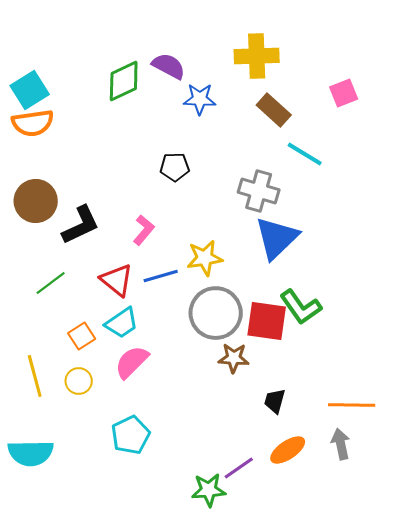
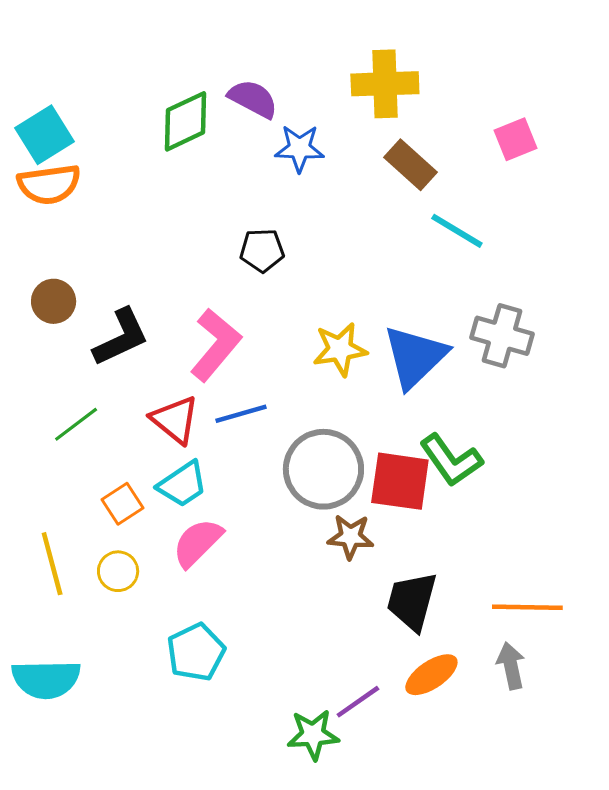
gray cross: (259, 191) -> (502, 336), moved
brown circle: (36, 201) -> (54, 301), size x0.7
pink L-shape: (144, 230) -> (216, 345), size x1.6
yellow star: (205, 258) -> (340, 349), moved
black trapezoid: (275, 401) -> (412, 601), size x1.6

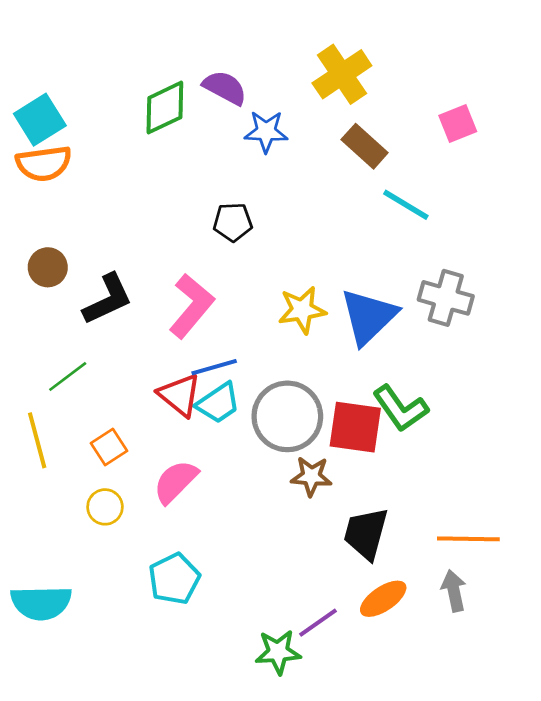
yellow cross: (385, 84) -> (342, 74), turned -32
red triangle: (175, 420) -> (180, 395), moved
cyan trapezoid: (183, 484) -> (218, 403), moved
yellow line: (52, 564) -> (37, 440), moved

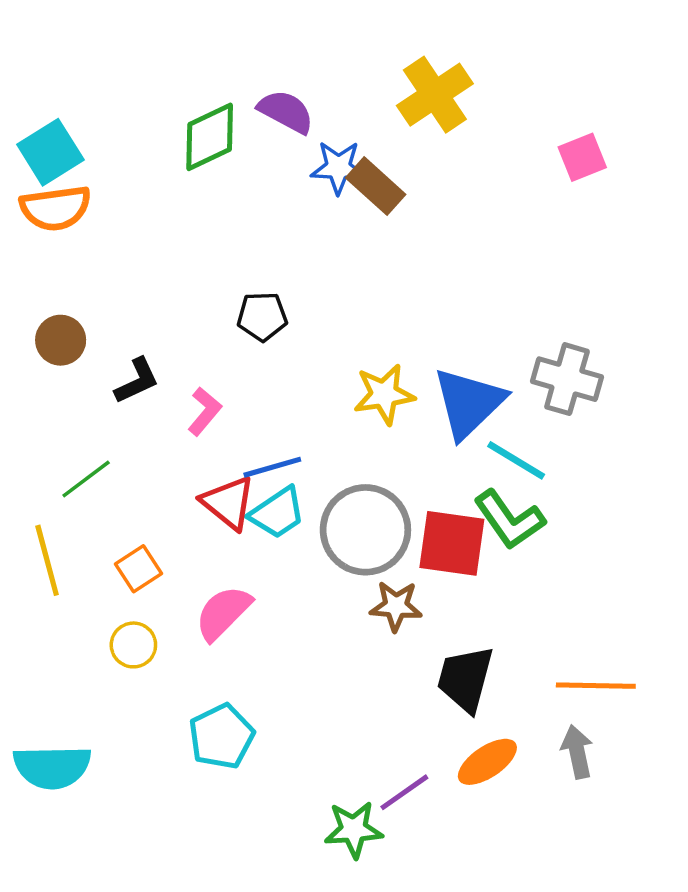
brown rectangle: (365, 146) -> (376, 186), moved
cyan line: (406, 205) -> (516, 460), moved
black pentagon: (233, 222) -> (262, 316), moved
black L-shape: (108, 299) -> (137, 381), size x0.7
pink L-shape: (192, 306) -> (205, 411), moved, size x0.6

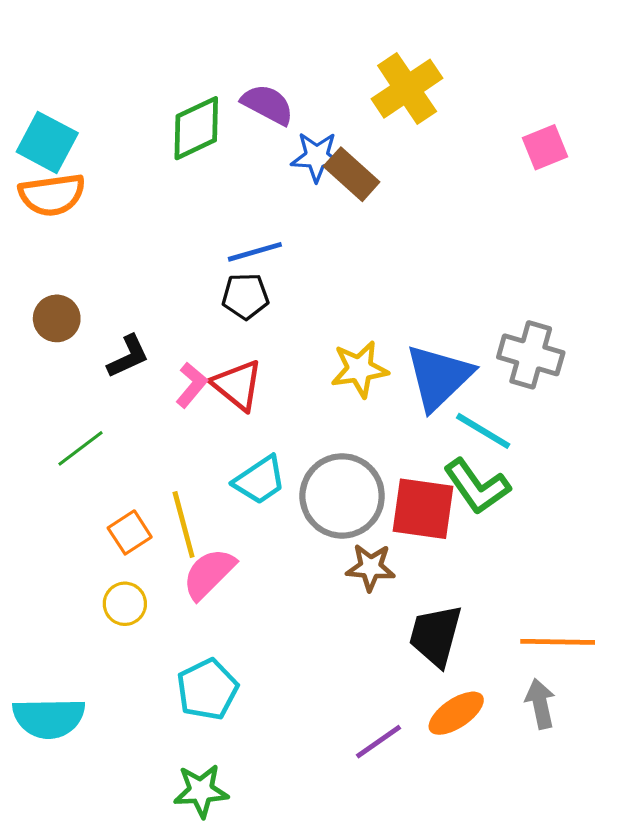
cyan square: (50, 152) -> (47, 142), turned -30
blue line: (272, 467) -> (255, 252), moved
red triangle: (228, 503) -> (237, 385), moved
yellow line: (47, 560) -> (184, 525), moved
green star: (354, 830) -> (201, 791), moved

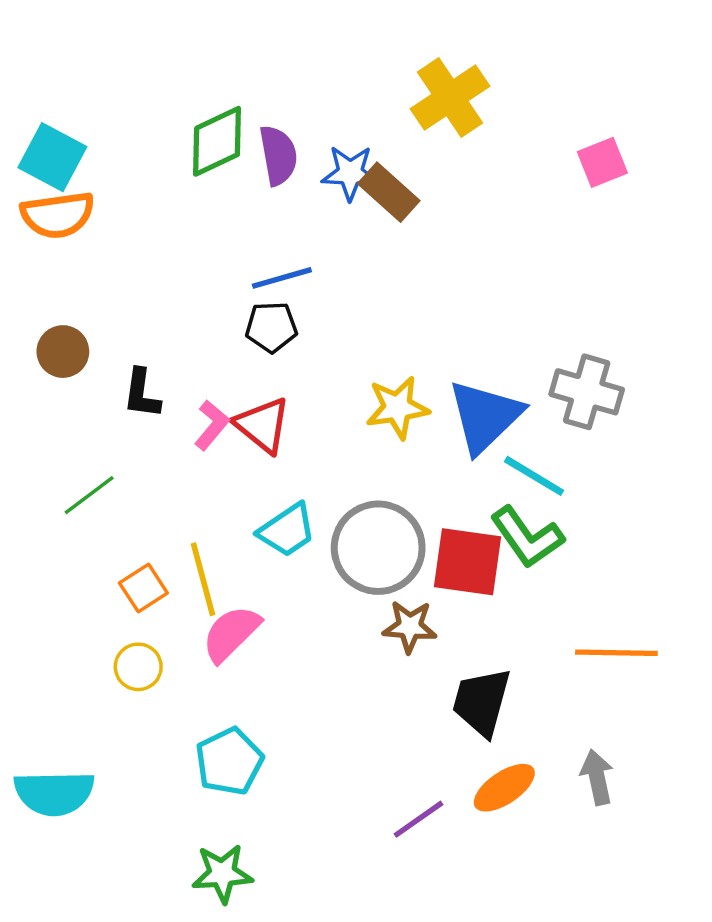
purple semicircle: (268, 104) -> (278, 155), moved, turned 52
black L-shape: (128, 356) -> (142, 394), turned 123
orange line: (558, 642) -> (616, 653), moved

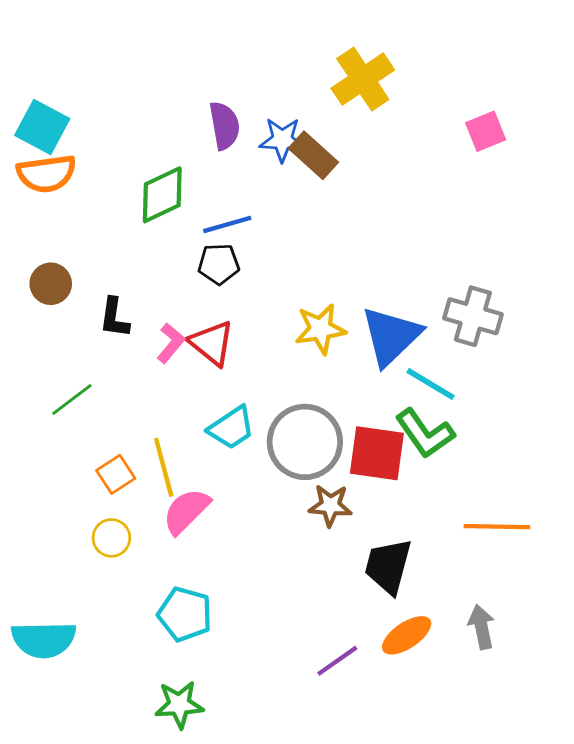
green diamond: (217, 141) -> (162, 195), moved
cyan pentagon: (229, 761) -> (185, 614), turned -30

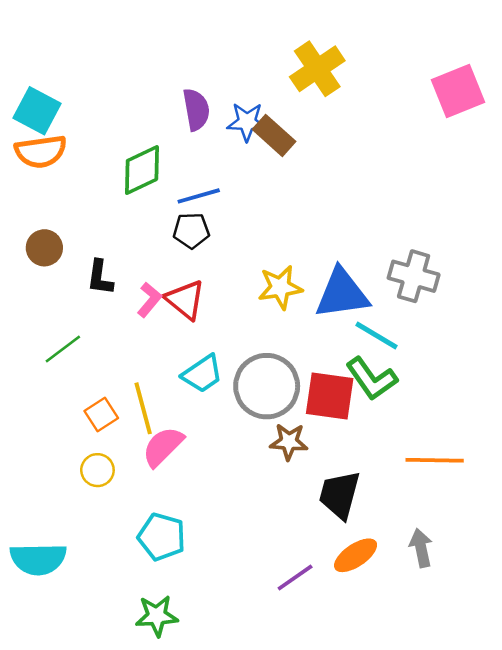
pink square: (486, 131) -> (458, 91), moved, size x1.5
blue triangle: (391, 336) -> (342, 294), turned 36

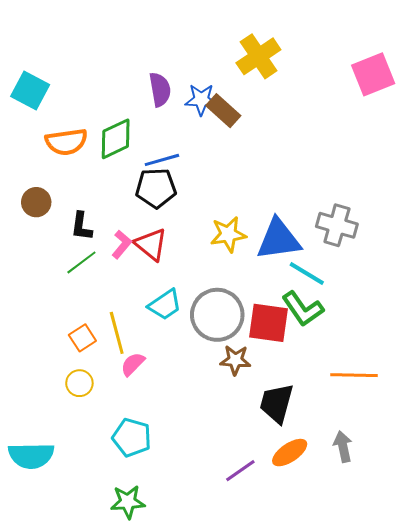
orange semicircle: (41, 152) -> (66, 142), moved
black pentagon: (191, 231) -> (156, 188), size x1.4
green line: (63, 349) -> (81, 262), moved
pink semicircle: (163, 447) -> (133, 364), size x0.7

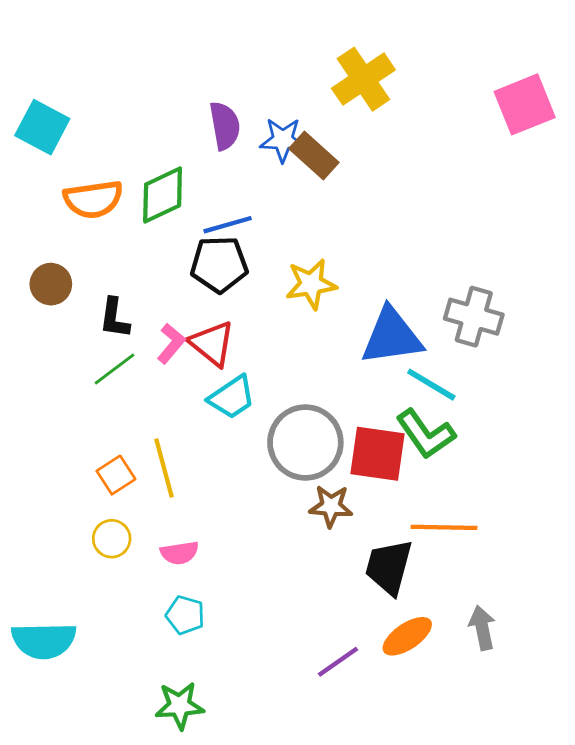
yellow star: (228, 234) -> (311, 284), moved
cyan trapezoid: (165, 305) -> (232, 397), moved
pink semicircle: (133, 364) -> (180, 553), moved, turned -144
orange line: (354, 375) -> (444, 527), moved
cyan pentagon: (132, 437) -> (185, 615), size x0.7

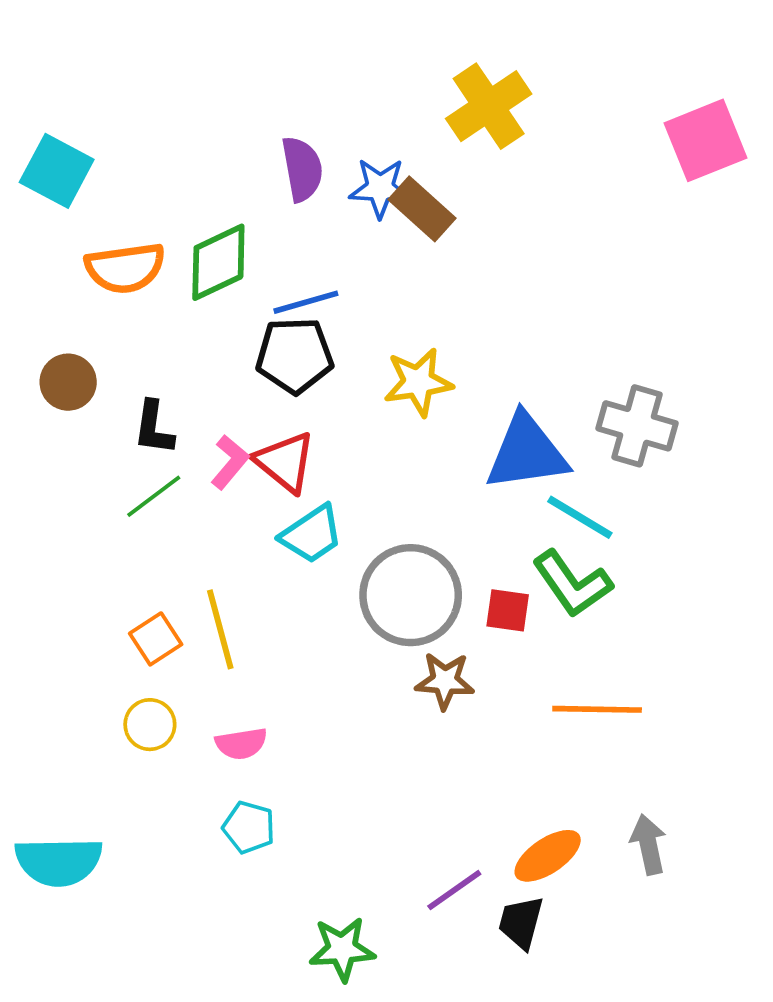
red square: (378, 454) -> (508, 610), size x0.6
black trapezoid: (389, 567) -> (521, 922), moved, size x0.7
green star: (180, 706) -> (342, 949), moved

